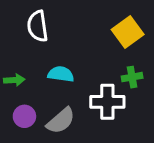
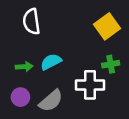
cyan semicircle: (61, 74) -> (51, 62), turned -35
green arrow: (14, 80) -> (24, 67), moved

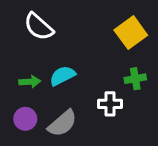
white semicircle: (31, 22) -> (39, 27), turned -40
white cross: (90, 85) -> (110, 104), size x0.7

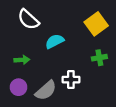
cyan semicircle: (62, 76) -> (55, 41), moved
white cross: (110, 104) -> (71, 80), moved

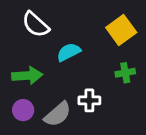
green arrow: (22, 60) -> (27, 76), size x1.5

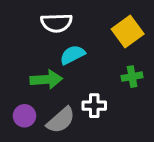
white semicircle: (36, 24) -> (56, 23), moved, turned -44
green arrow: (27, 76) -> (46, 79), moved

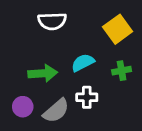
cyan semicircle: (72, 55) -> (83, 63), moved

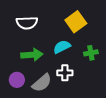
white semicircle: (52, 21) -> (27, 23), moved
yellow square: (118, 29) -> (76, 22), moved

